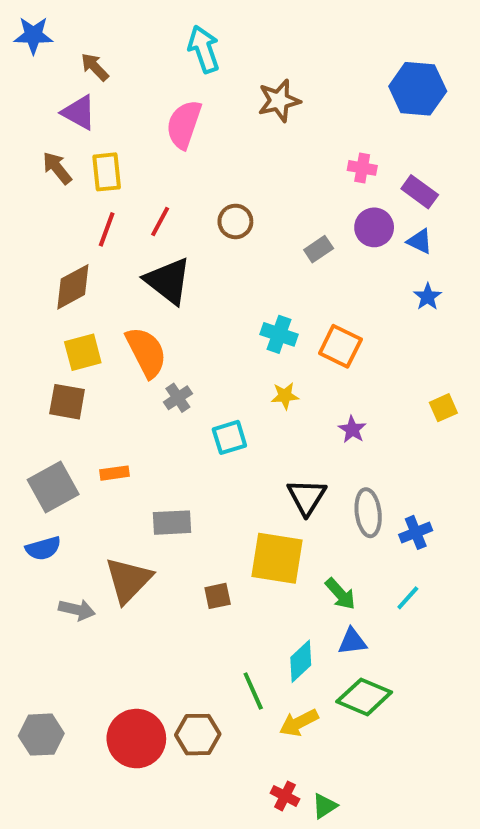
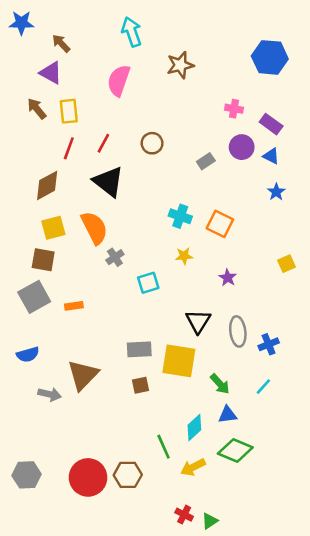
gray square: (53, 487) -> (34, 297), moved
gray rectangle: (172, 523) -> (139, 349), moved

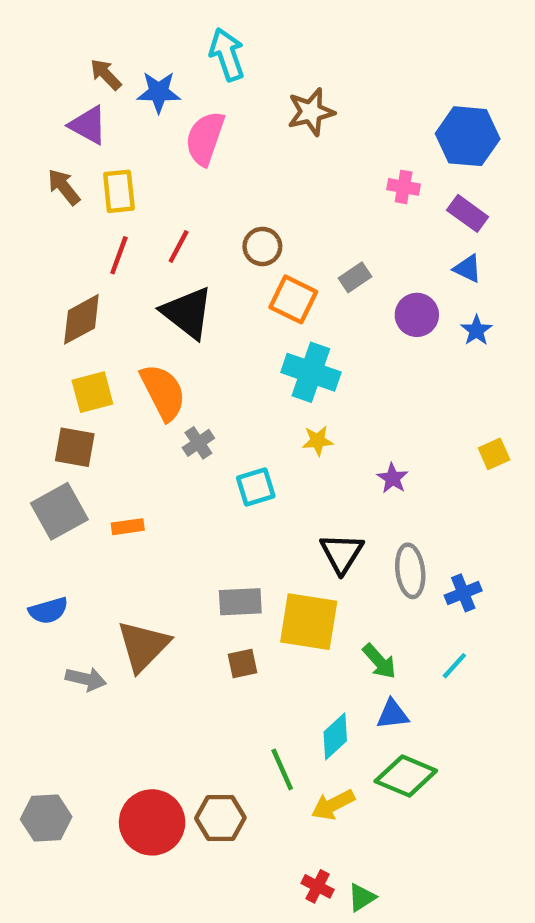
blue star: (21, 23) -> (159, 92), moved
blue hexagon: (270, 57) -> (468, 136), moved
purple circle: (242, 147) -> (417, 315), moved
cyan cross: (180, 216) -> (311, 372), size x1.4
orange square: (220, 224) -> (293, 299), moved

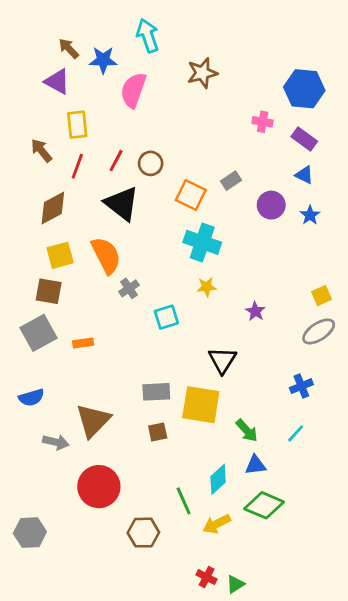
brown arrow: (64, 187) -> (41, 150), moved
brown circle: (262, 246) -> (151, 163), moved
gray ellipse: (410, 571) -> (319, 331), moved, turned 64
red circle: (152, 822) -> (99, 487), moved

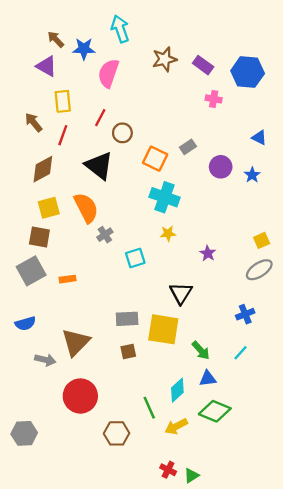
purple rectangle: (304, 139) -> (203, 65), moved
red line: (116, 161) -> (100, 118), moved
blue triangle: (304, 175) -> (259, 138), moved

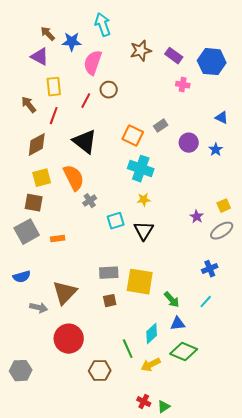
brown circle: (122, 133) -> (109, 90), moved
purple star: (208, 253) -> (197, 217), moved
black triangle: (181, 293) -> (144, 231), moved

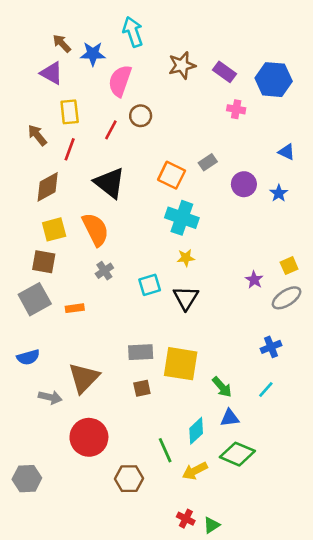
gray cross: (90, 201) -> (104, 271), moved

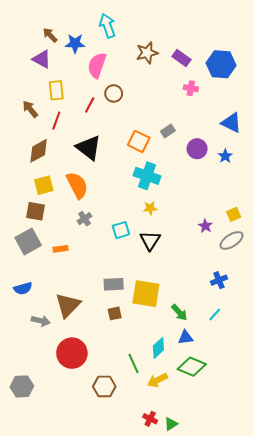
blue triangle: (287, 152) -> (231, 123), size x1.5

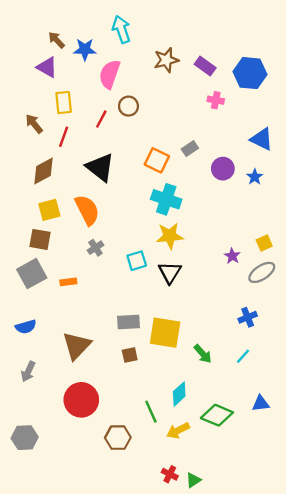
yellow star: (150, 208) -> (170, 236), size x1.6
gray arrow: (41, 321) -> (28, 372), moved, turned 102
blue triangle: (186, 337) -> (261, 403), moved

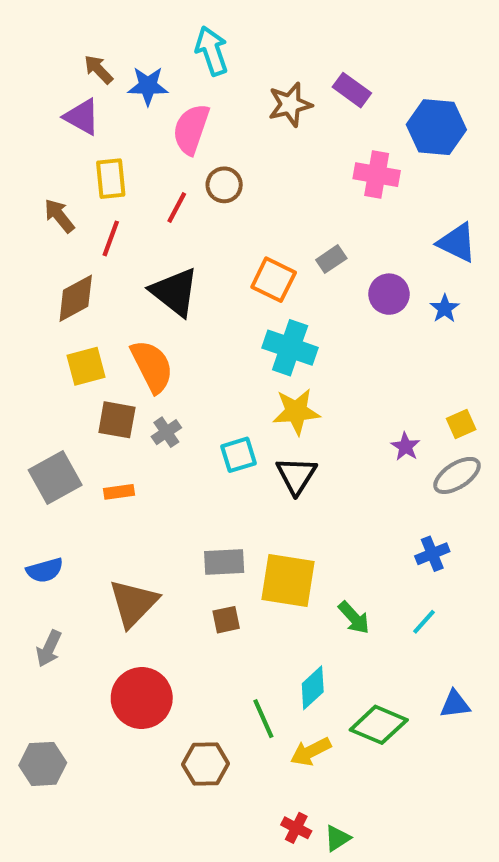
purple rectangle: (205, 66) -> (352, 90), moved
pink cross: (216, 100) -> (377, 175), size x1.5
brown square: (40, 239) -> (117, 420), moved

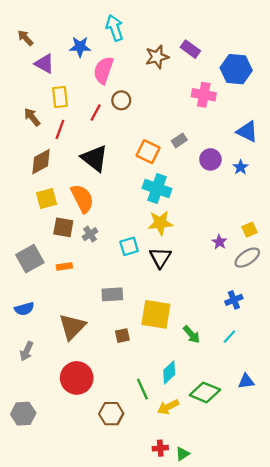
brown arrow: (98, 69) -> (25, 38), moved
gray rectangle: (224, 562) -> (112, 294), moved
red cross: (296, 828) -> (160, 448), turned -32

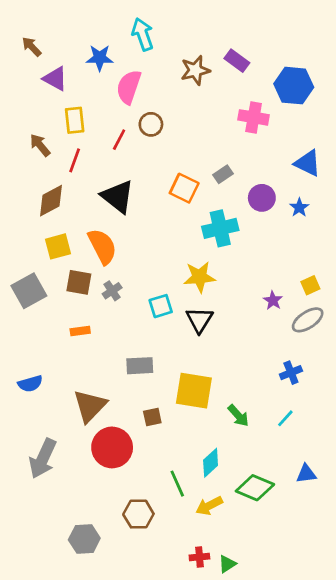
cyan cross: (157, 188) -> (220, 228), moved, turned -32
gray square: (30, 259) -> (29, 291), moved
gray arrow: (26, 351) -> (43, 459), moved, size x1.6
red circle: (77, 378) -> (112, 447), moved
gray hexagon: (23, 414) -> (84, 539), moved

